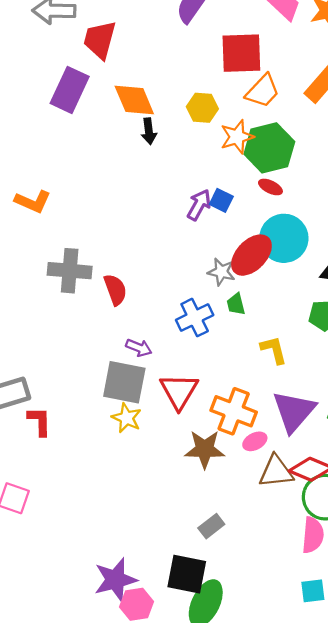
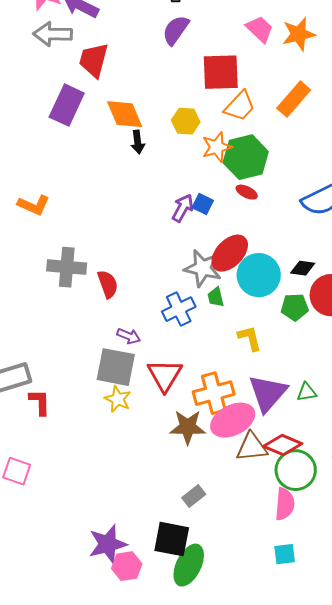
cyan circle: (284, 238) -> (259, 275), moved
gray star: (221, 272) -> (203, 268), size x1.5
orange cross: (234, 411) -> (214, 393), turned -36
pink ellipse: (255, 441) -> (233, 420), size x2.0

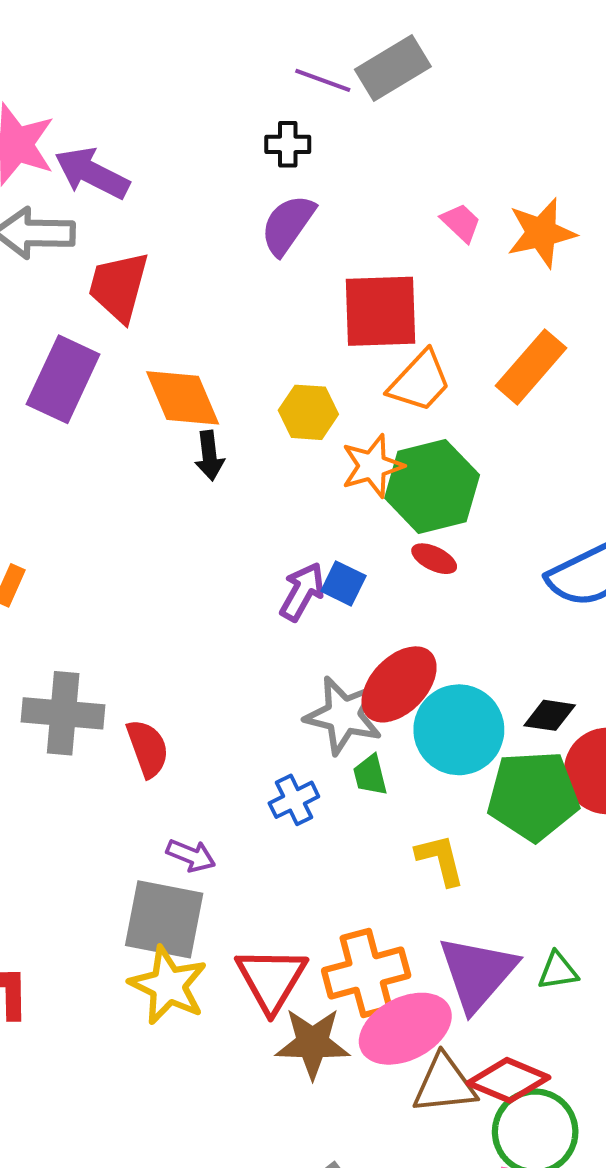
pink trapezoid: (260, 29) -> (461, 223), size x0.7
green pentagon: (295, 307) -> (533, 796), size x1.6
blue cross: (179, 309) -> (294, 800), size x0.7
red triangle: (165, 375) -> (271, 979), moved
yellow star: (118, 399) -> (168, 985), size x1.4

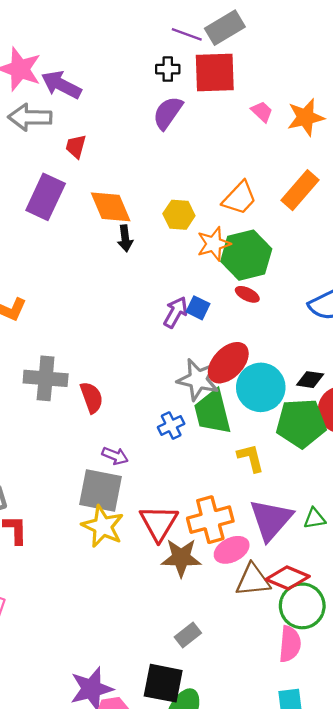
red trapezoid: (119, 287) -> (76, 146), size x0.6
red square: (381, 311) -> (215, 72), moved
green trapezoid: (370, 775) -> (213, 412), size x2.0
pink ellipse: (405, 1029) -> (232, 550), size x0.7

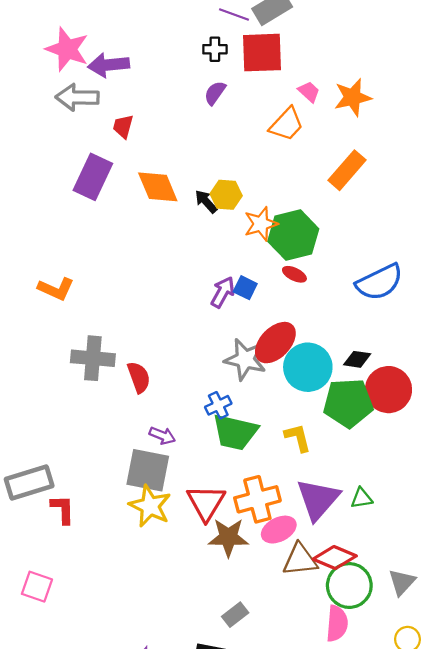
purple arrow: (61, 85) -> (109, 65), turned -33
purple semicircle: (168, 113) -> (215, 93), size x0.7
orange trapezoid: (239, 198) -> (287, 124), moved
black arrow: (125, 238) -> (206, 201), moved, turned 145
green trapezoid: (213, 412) -> (235, 432), moved, turned -63

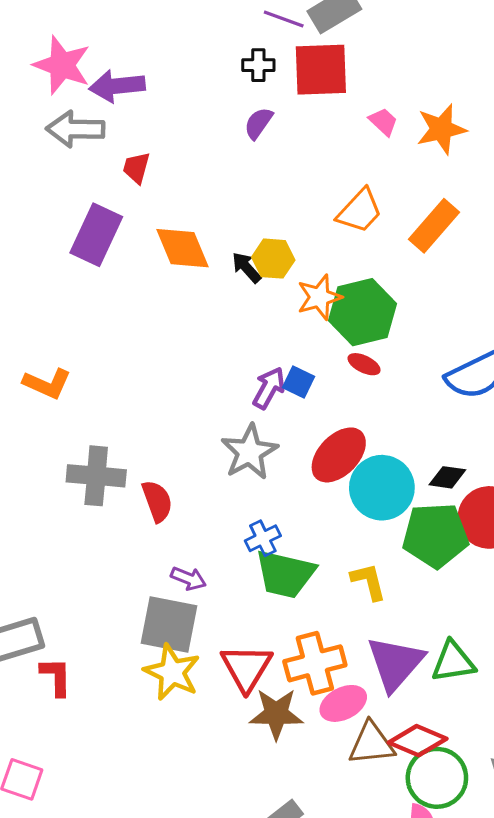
orange trapezoid: (287, 124) -> (360, 211), moved
gray star: (245, 359) -> (249, 452), moved, turned 30
green triangle: (362, 498) -> (453, 662), size x1.5

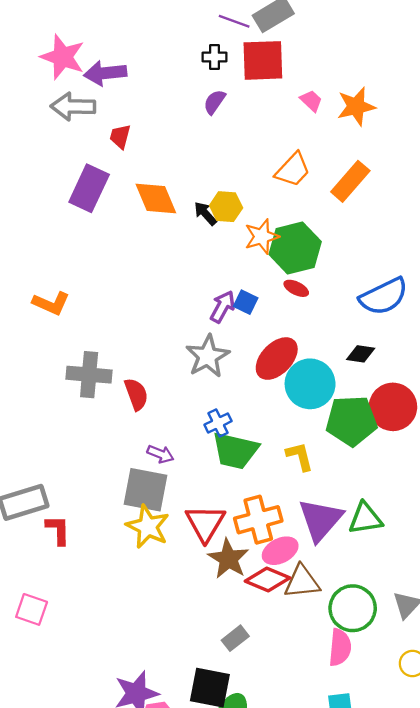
black diamond: (447, 477) -> (361, 354), moved
brown star: (276, 714) -> (228, 559), turned 30
red diamond: (418, 741) -> (267, 579), moved

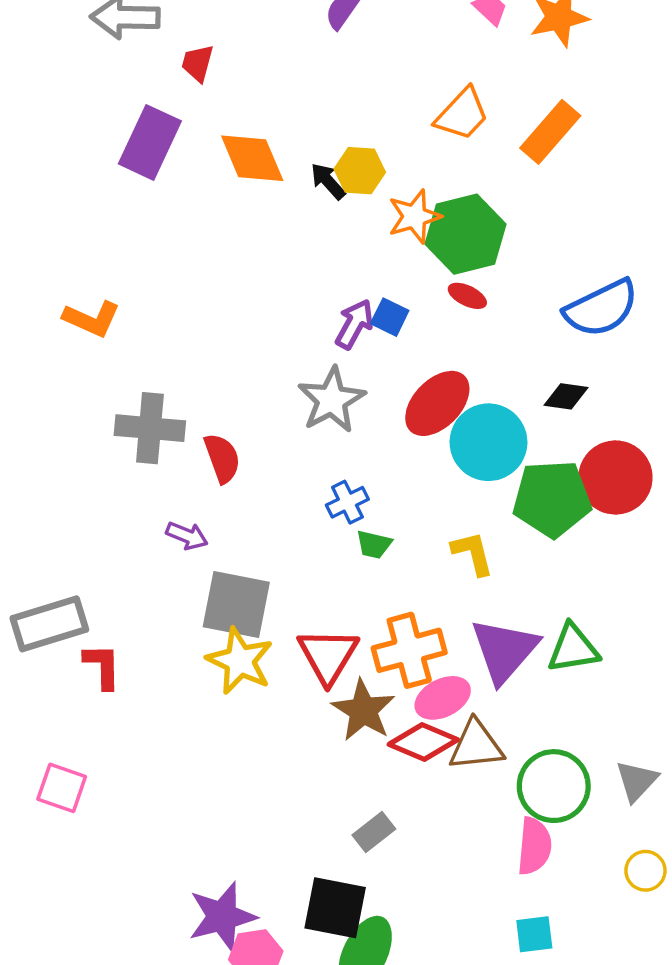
green trapezoid: (235, 451) -> (374, 545), size x0.5
purple arrow: (160, 454) -> (187, 536), moved

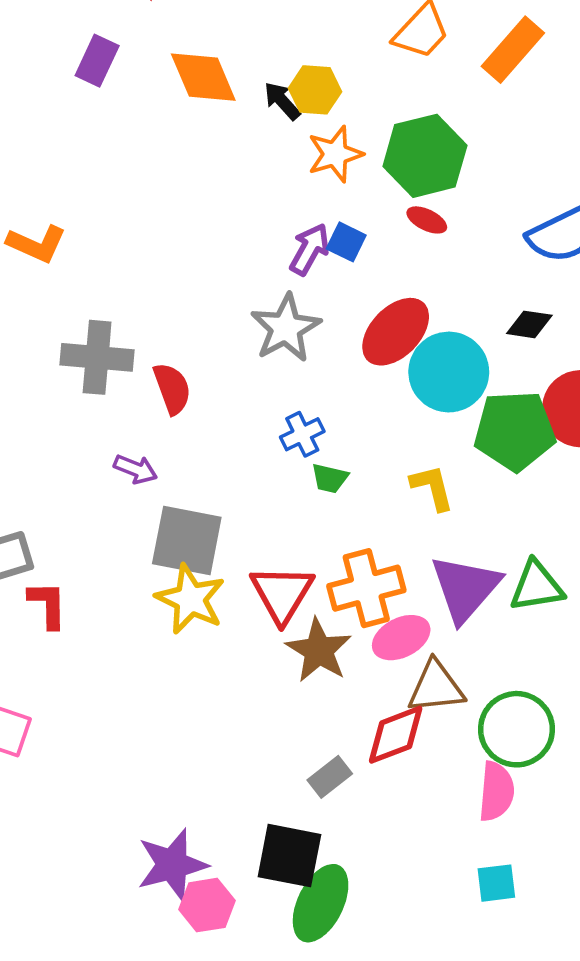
purple rectangle: (150, 142) -> (97, 61), size x0.7
orange star: (414, 216) -> (335, 154), moved
red diamond: (423, 742) -> (396, 735), moved, turned -44

